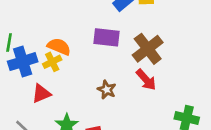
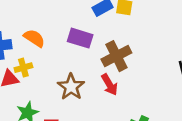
yellow cross: (52, 62) -> (23, 68), moved
brown star: (107, 90) -> (71, 87), size x1.5

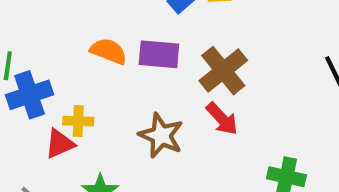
orange semicircle: (34, 38) -> (109, 51), moved
yellow cross: (23, 68) -> (78, 121), turned 30

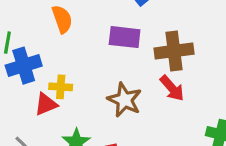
orange semicircle: (109, 51) -> (62, 19), moved, turned 48
brown cross: (223, 71) -> (174, 51), turned 30

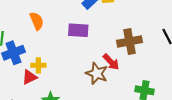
brown cross: (174, 51) -> (130, 41), moved
brown star: (125, 100) -> (97, 73), moved

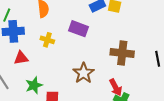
red arrow: (111, 62) -> (116, 87), moved
yellow cross: (38, 65) -> (47, 40), moved

